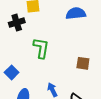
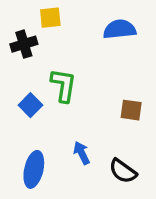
blue square: (12, 72) -> (30, 105), moved

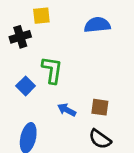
brown square: (131, 110) -> (100, 107), moved
blue arrow: (82, 153) -> (67, 110), moved, turned -36

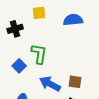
yellow square: (41, 16) -> (39, 13), moved
blue arrow: (67, 110) -> (50, 84), size x1.5

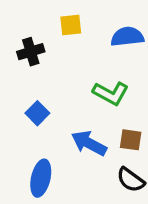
green L-shape: (39, 54) -> (111, 93), moved, turned 110

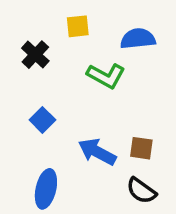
black cross: (31, 52) -> (35, 55), turned -30
green L-shape: (111, 93) -> (106, 76), moved

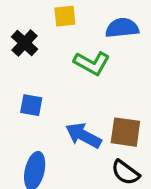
blue square: (42, 120) -> (31, 105), turned -35
brown square: (141, 148) -> (125, 132), size x1.4

